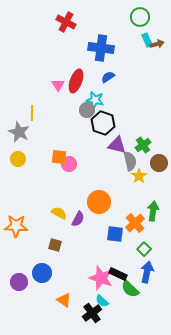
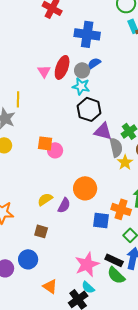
gray circle: (87, 110) -> (82, 70), moved
yellow semicircle: (59, 213) -> (45, 199), turned -63
orange cross: (135, 223) -> (121, 209), turned -30
black rectangle: (118, 274) -> (114, 260), moved
pink star: (101, 278) -> (87, 264), turned 30

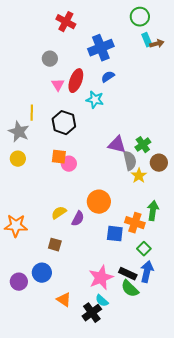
blue cross: (87, 34) -> (101, 48), turned -30
gray circle: (82, 70) -> (50, 59), moved
black hexagon: (89, 109) -> (64, 123), moved

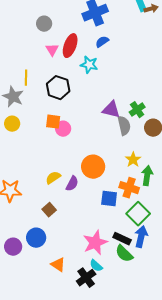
yellow star: (139, 176) -> (133, 160), moved
brown square: (55, 245) -> (49, 210), turned 32
green square: (144, 249) -> (138, 214), size x1.6

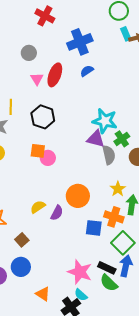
cyan star: (89, 65) -> (105, 121), moved, size x1.4
brown square: (49, 210) -> (22, 240), moved
pink star: (95, 243) -> (80, 272), turned -30

